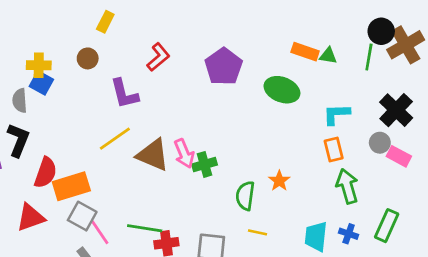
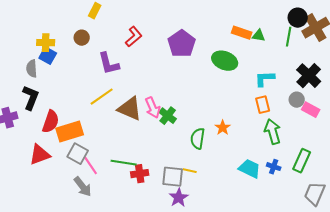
green cross: (205, 164) -> (168, 116), turned -36
yellow line: (258, 232) -> (190, 171), moved
cyan trapezoid: (316, 236) -> (250, 169), turned 110

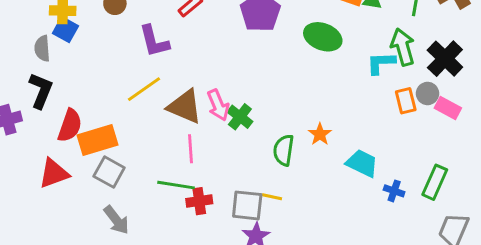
orange rectangle: (263, 105) -> (406, 101), moved
green arrow: (273, 132) -> (403, 47), moved
pink line: (91, 166) -> (191, 149), moved, turned 30
cyan trapezoid: (250, 169) -> (362, 163), moved

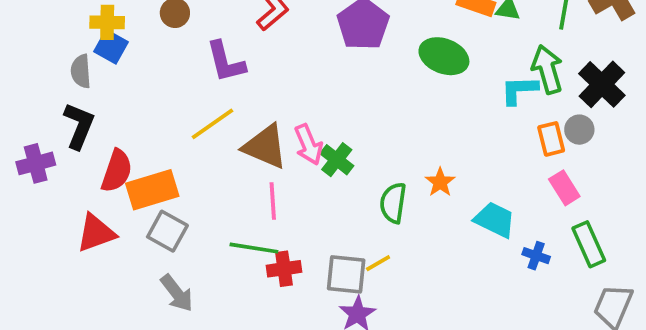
pink rectangle: (448, 108) -> (564, 188), moved, turned 30
green rectangle: (435, 182) -> (589, 244), turned -48
yellow line: (272, 197) -> (378, 263), turned -42

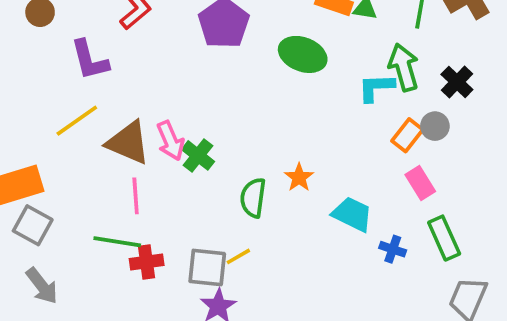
black cross: (602, 84) -> (457, 82), size x0.7
orange rectangle: (551, 139) -> (407, 135), turned 52

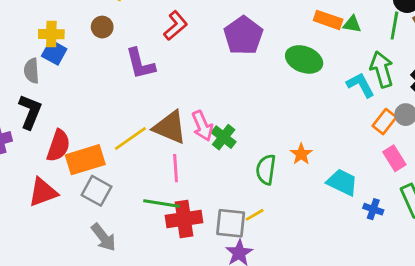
cyan L-shape: (376, 88) -> (361, 85), turned 64
yellow line: (77, 121) -> (130, 139), moved
red cross: (147, 262) -> (184, 219), size x1.4

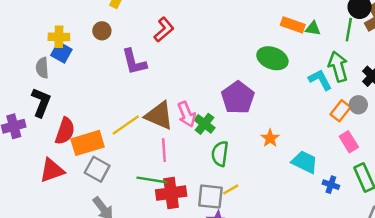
purple pentagon: (243, 35) -> (238, 98), moved
green semicircle: (266, 170) -> (220, 154), moved

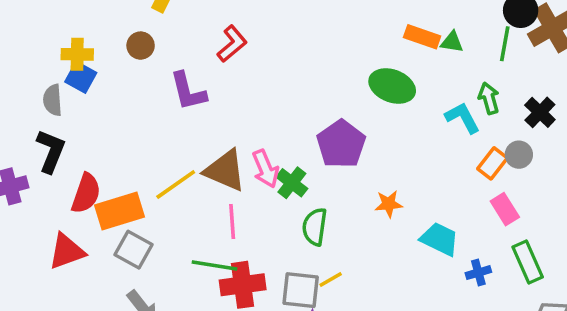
green arrow: (338, 67) -> (489, 98), size x0.7
orange star: (270, 138) -> (389, 204), turned 30
blue cross: (331, 185) -> (478, 273), turned -35

